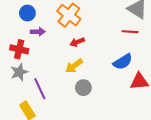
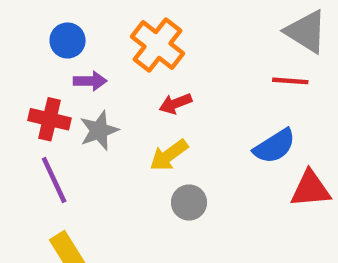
gray star: (19, 72) -> (99, 130), moved
purple line: (40, 89) -> (54, 180), moved

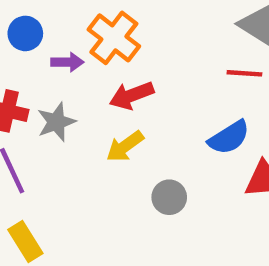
purple arrow: (90, 81) -> (67, 62), moved
red arrow: (176, 103) -> (132, 95), size x1.4
gray circle: (189, 202) -> (169, 197), moved

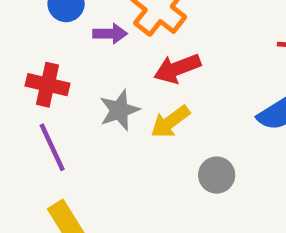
gray star: (56, 122) -> (119, 110), moved

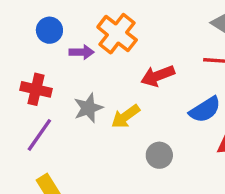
red arrow: (177, 68) -> (158, 76), moved
purple line: (52, 147) -> (39, 135), turned 60

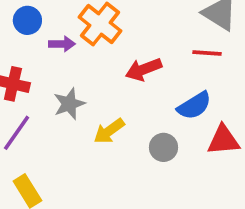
yellow arrow: (126, 116) -> (109, 131), moved
gray circle: (159, 155) -> (163, 147), moved

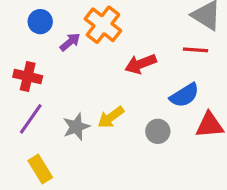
purple arrow: (62, 44) -> (70, 42), turned -40
gray star: (69, 104) -> (76, 127), moved

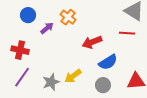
orange cross: (103, 25) -> (68, 17), size x0.7
blue semicircle: (184, 95) -> (108, 62), moved

